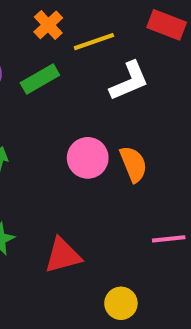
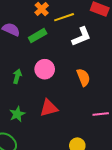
pink circle: (88, 158) -> (45, 69), moved
red triangle: (63, 256) -> (49, 108), moved

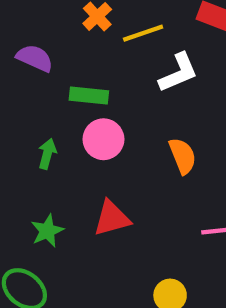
green rectangle: (38, 36) -> (89, 96), moved, turned 36

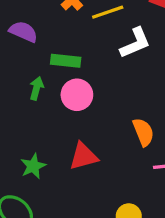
green arrow: (47, 154) -> (36, 88), moved
orange semicircle: (183, 156) -> (143, 132), moved

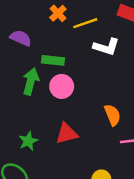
white L-shape: (135, 43) -> (106, 47), turned 40
green arrow: (36, 88) -> (31, 81), size x1.5

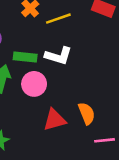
white L-shape: (106, 47) -> (58, 56), moved
red triangle: (67, 134) -> (55, 120), moved

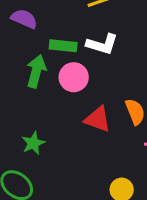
red triangle: (55, 120) -> (98, 119), turned 35

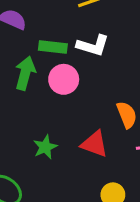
red triangle: (98, 119) -> (94, 144), moved
green star: (33, 143) -> (45, 147), moved

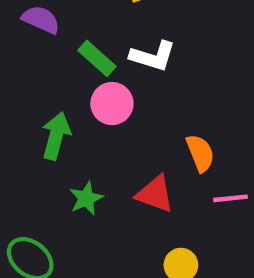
green rectangle: (53, 47) -> (97, 58), turned 36
green arrow: (25, 73) -> (56, 136), moved

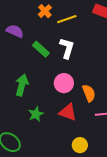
white L-shape: (153, 56) -> (67, 48), turned -90
pink circle: (112, 104) -> (64, 83), moved

